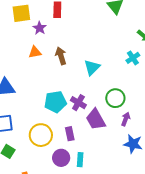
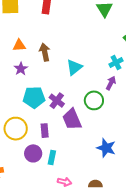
purple star: (40, 28) -> (21, 69), moved
purple arrow: (126, 119) -> (111, 83), moved

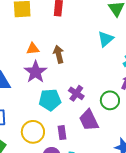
cyan triangle: (74, 67) -> (106, 39), moved
purple star: (21, 69) -> (36, 72), size x1.6
purple cross: (57, 101) -> (76, 93), moved

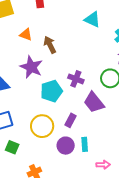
cyan triangle: (106, 39) -> (92, 19), turned -42
orange triangle: (33, 49) -> (26, 35), moved, turned 40
purple rectangle: (62, 133) -> (71, 120), turned 48

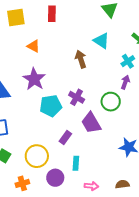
brown arrow: (50, 45) -> (81, 59), moved
yellow circle: (42, 126) -> (37, 156), moved
purple circle: (66, 146) -> (55, 178), moved

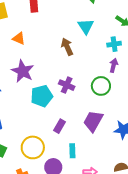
cyan triangle: (101, 41) -> (86, 26), turned 30
cyan cross: (128, 61) -> (114, 44), turned 32
purple trapezoid: (91, 123) -> (93, 121), moved, turned 65

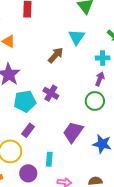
brown arrow: (67, 47) -> (56, 55), turned 60
green circle: (101, 86) -> (95, 101), moved
purple rectangle: (59, 126) -> (28, 130), moved

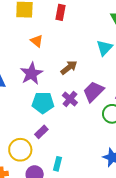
brown arrow: (56, 55) -> (69, 67), moved
purple trapezoid: (73, 132) -> (93, 92), moved

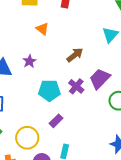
purple star: (31, 74) -> (29, 61), moved, size x0.6
purple rectangle: (41, 132) -> (56, 121), moved

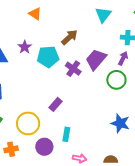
cyan pentagon: (49, 90) -> (48, 57), moved

